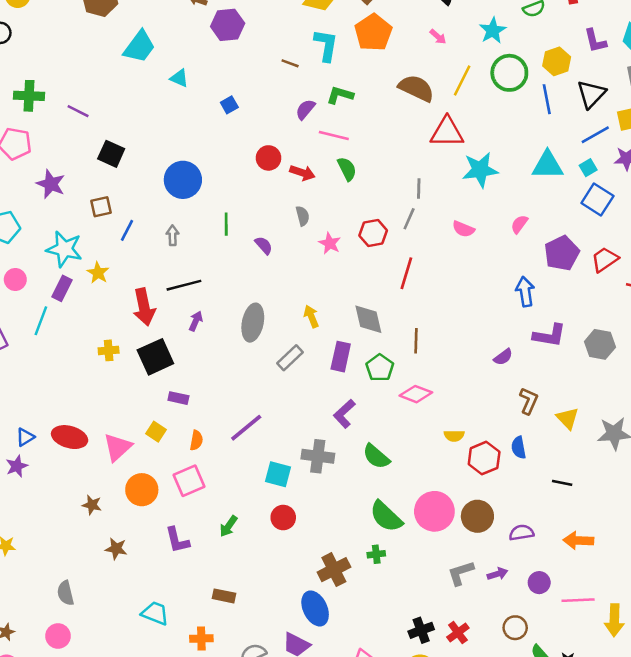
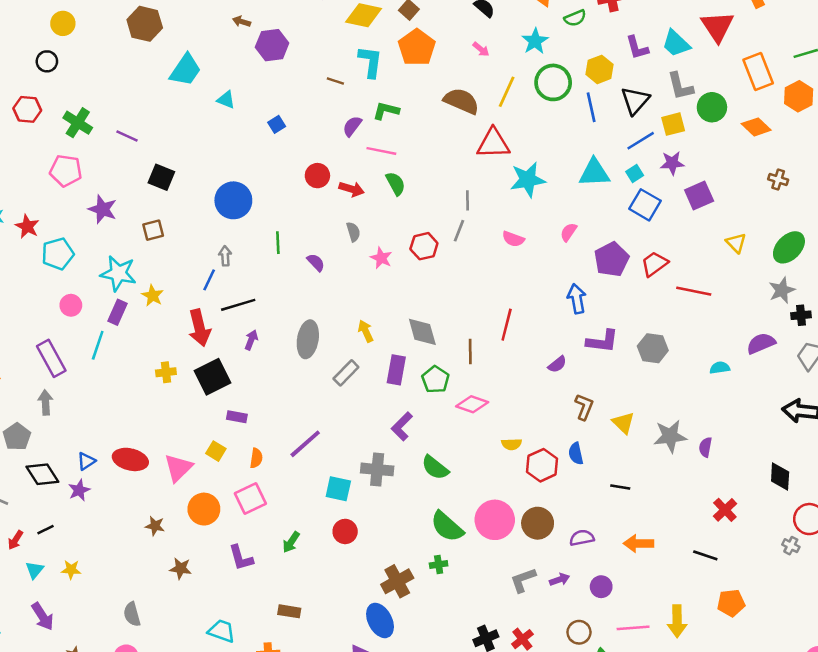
green cross: (29, 96) -> (78, 123), turned 32
blue line: (127, 230) -> (209, 280), moved
red line: (406, 273) -> (507, 325), moved
pink line: (578, 600) -> (633, 628), moved

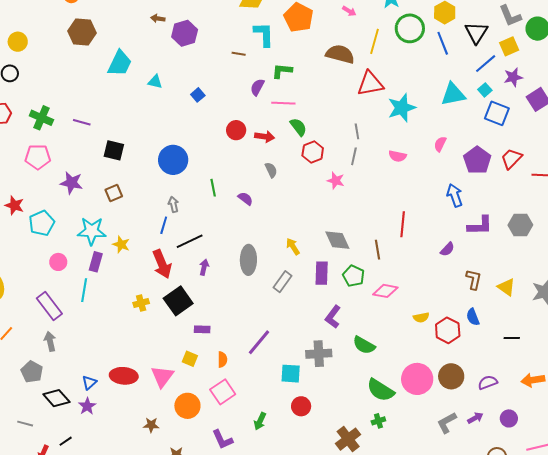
red hexagon: (424, 246) -> (313, 152), moved
pink star: (381, 258) -> (336, 181), moved

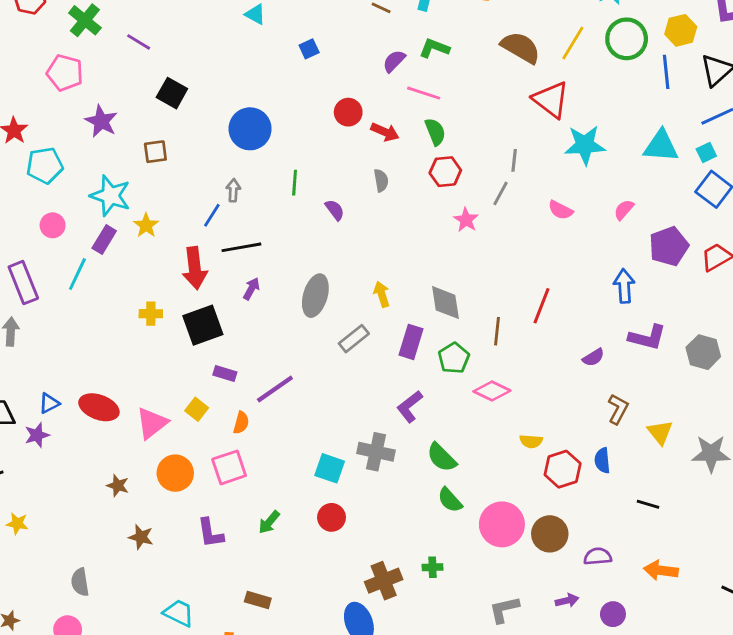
red triangle: (370, 84) -> (551, 100), turned 32
purple line: (259, 342) -> (275, 389), moved
green semicircle: (381, 390) -> (450, 500), moved, size x0.7
gray L-shape: (447, 423) -> (504, 610), moved

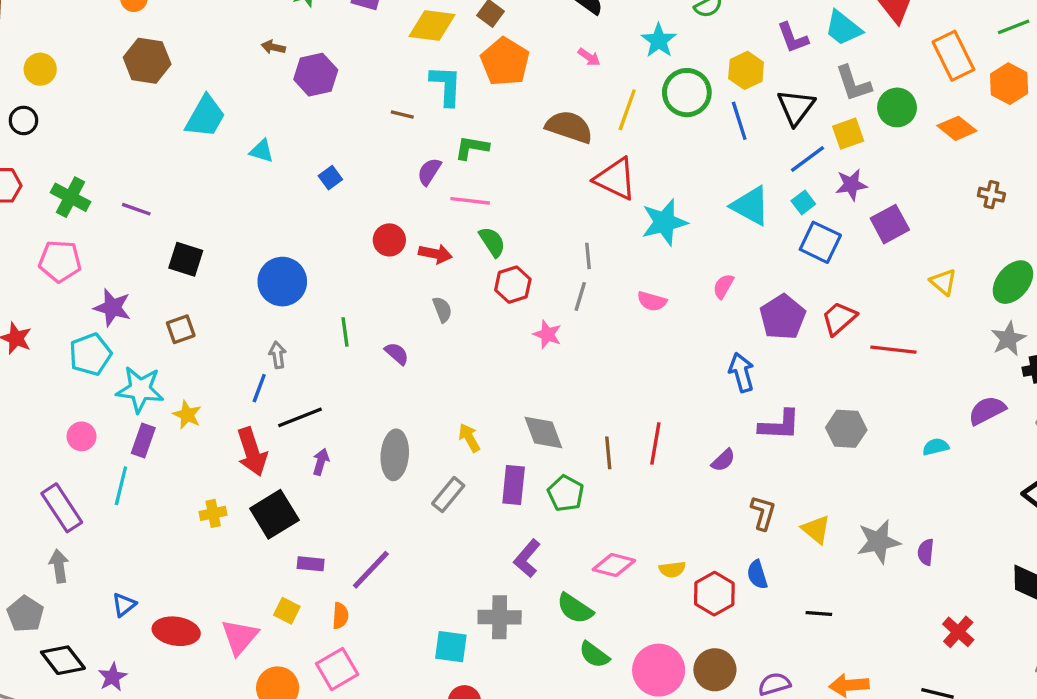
cyan triangle: (661, 146) -> (751, 206), turned 36
cyan pentagon: (45, 165) -> (90, 354), moved
red line: (541, 306) -> (655, 443), moved
pink diamond: (492, 391) -> (614, 565), moved
blue triangle: (49, 403) -> (124, 605), moved

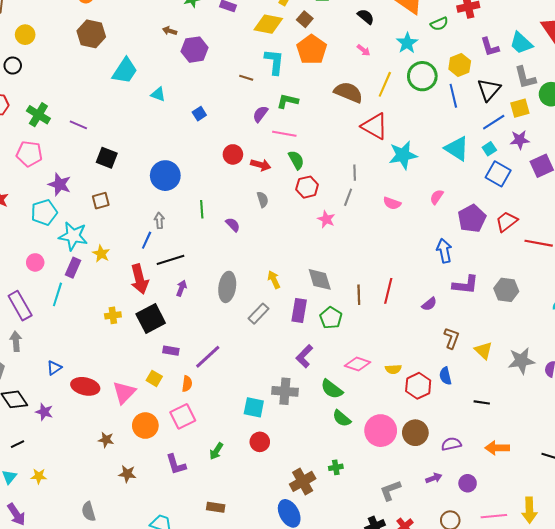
purple star: (113, 677) -> (44, 412), turned -30

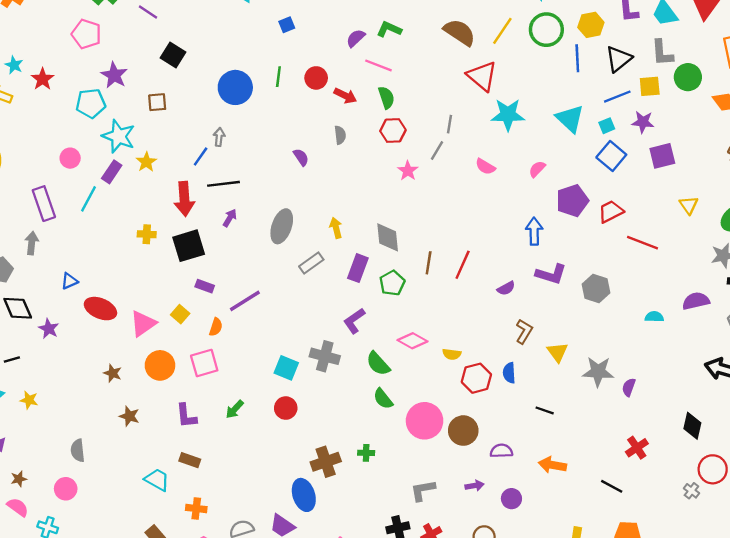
green line: (202, 209) -> (278, 77), moved
brown rectangle: (216, 507) -> (190, 460), moved

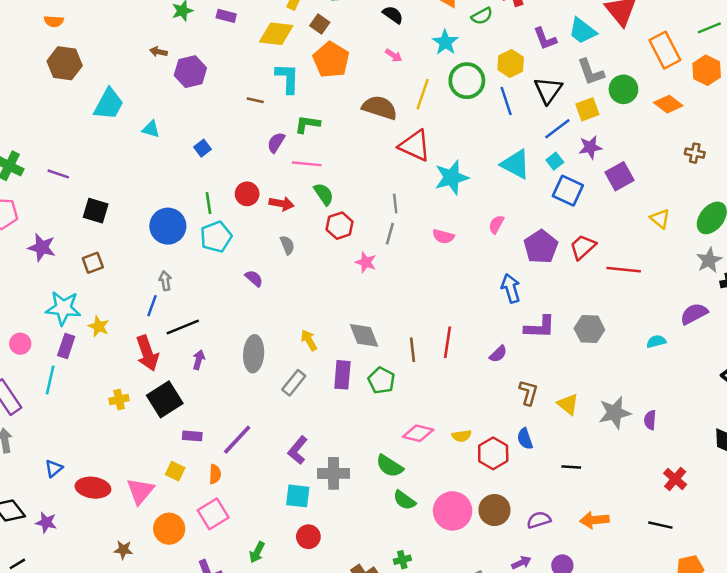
cyan pentagon: (91, 103) -> (216, 237), moved
purple L-shape: (354, 321) -> (298, 450), moved

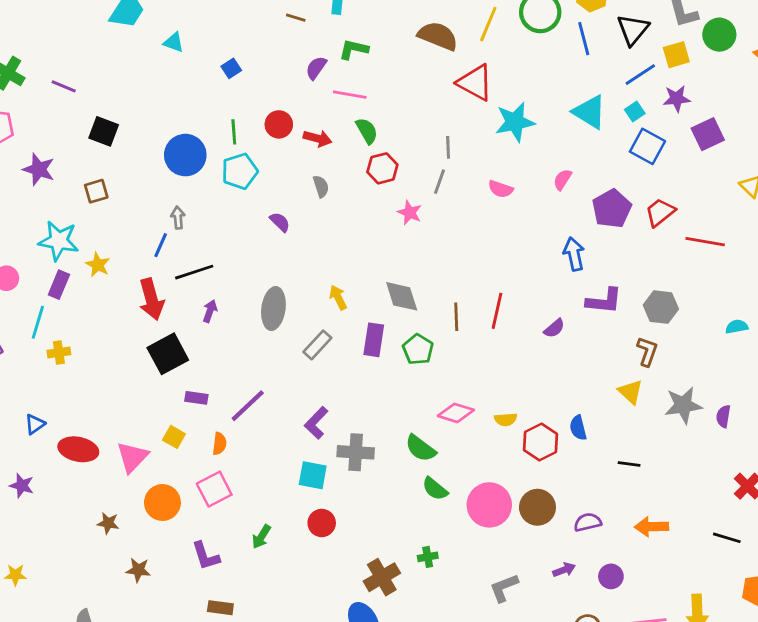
brown L-shape: (528, 393) -> (647, 351), moved
yellow cross: (119, 400) -> (59, 352), moved

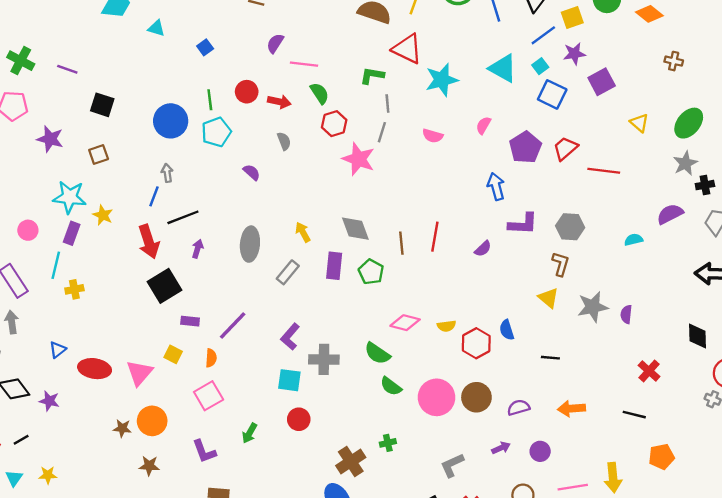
green L-shape: (354, 49) -> (372, 76), moved
pink star: (410, 213) -> (358, 159), size x1.6
orange circle: (162, 502) -> (152, 421), moved

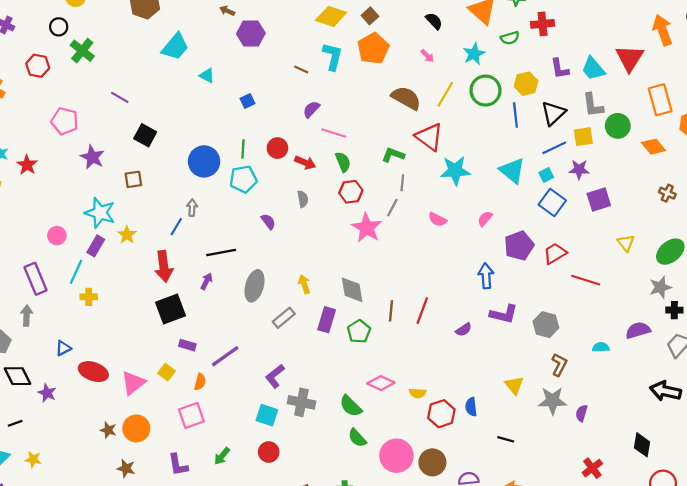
green cross: (21, 61) -> (82, 51), moved
black line: (183, 217) -> (221, 252), moved
brown L-shape: (561, 264) -> (559, 365), moved

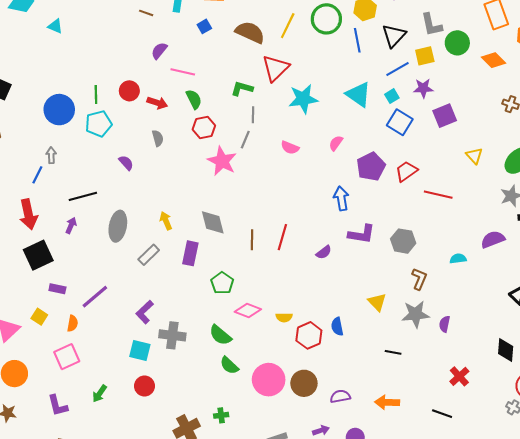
blue square: (248, 101) -> (204, 26), moved
red triangle: (429, 137) -> (276, 68), turned 44
green pentagon: (359, 331) -> (222, 283), moved
black line: (506, 439) -> (393, 352), moved

